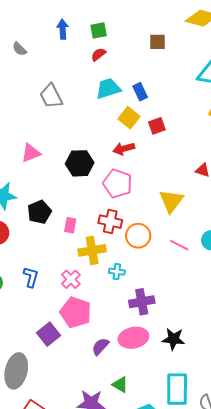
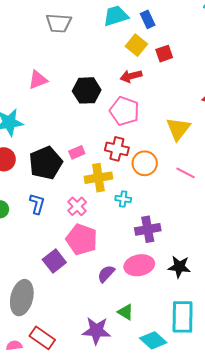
gray trapezoid: (51, 96) -> (59, 23), turned -60
black pentagon: (39, 212) -> (46, 163), moved, size x1.4
pink rectangle: (70, 225) -> (77, 152), turned 56

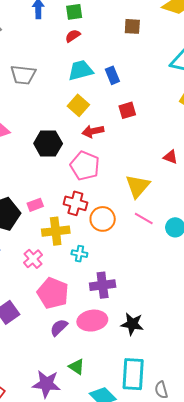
yellow square: (136, 45) -> (78, 105), moved
pink line: (186, 173) -> (144, 218), moved
pink pentagon: (82, 239) -> (53, 293), moved

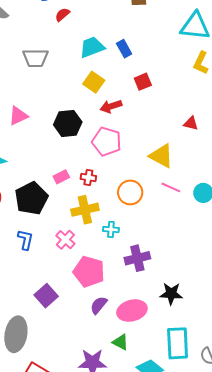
red semicircle: (73, 36) -> (62, 15), moved
yellow triangle: (138, 186) -> (161, 156), turned -36
red cross: (75, 203) -> (88, 178), moved, size x0.7
pink rectangle: (35, 205) -> (61, 177), moved
pink ellipse: (92, 321) -> (132, 311), moved

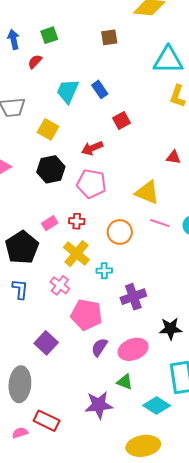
cyan trapezoid: (92, 47) -> (68, 91), turned -40
yellow square: (94, 82) -> (48, 129), moved
yellow cross: (85, 210) -> (76, 254), turned -32

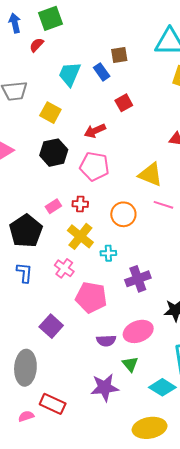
green square: (49, 35) -> (51, 18), size x1.4
brown square: (109, 37) -> (119, 55), moved
purple semicircle: (99, 347) -> (106, 341), moved, turned -126
green triangle: (125, 382) -> (130, 364), turned 30

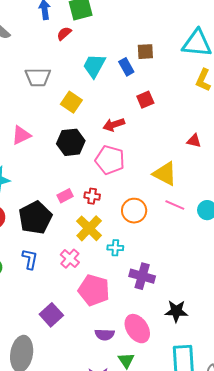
purple cross: (138, 279) -> (142, 276), turned 30
pink ellipse: (138, 331) -> (137, 329), turned 72

